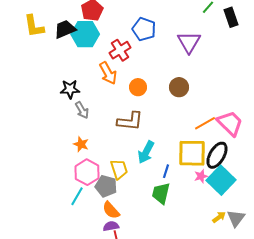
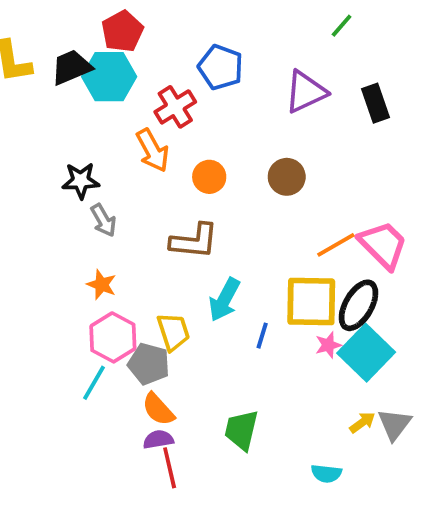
black rectangle: (231, 17) -> (376, 103), moved
purple triangle: (189, 42) -> (306, 92), turned 35
green trapezoid: (161, 193) -> (241, 430), moved

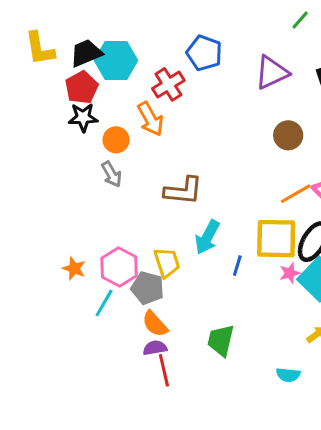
red pentagon: (122, 31) -> (82, 87), moved
orange circle: (209, 177) -> (116, 140), moved
brown circle: (287, 177) -> (288, 135), moved
black star: (81, 181) -> (83, 117), moved
orange star: (102, 285) -> (74, 269), moved

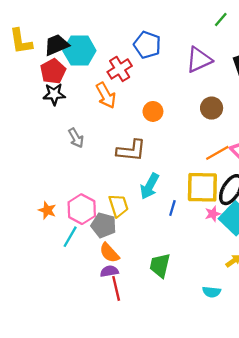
orange circle: (116, 140) -> (153, 111), moved

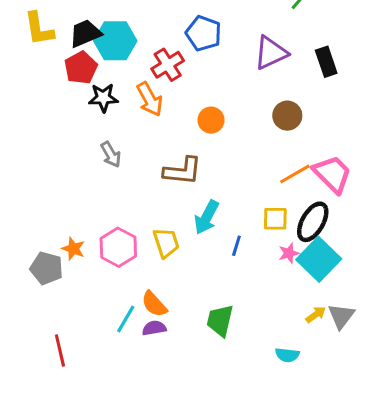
black star: (54, 94) -> (103, 98), moved
yellow square: (202, 187) -> (275, 219), size x0.6
gray pentagon: (104, 225) -> (46, 268), moved
cyan line: (70, 237) -> (126, 319), moved
red line: (116, 288) -> (60, 350), moved

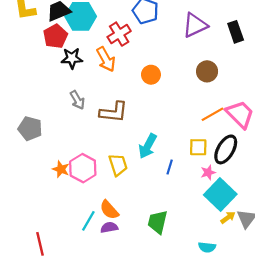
brown L-shape: (183, 171) -> (114, 112), moved
orange star: (73, 249) -> (61, 169), moved
cyan square: (319, 259) -> (220, 194), moved
gray pentagon: (46, 268) -> (30, 129), moved

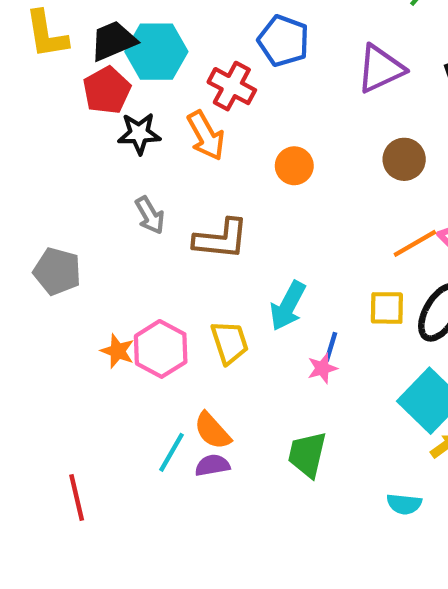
red cross: (119, 34) -> (232, 86), turned -30
pink star: (208, 172) -> (322, 368), moved

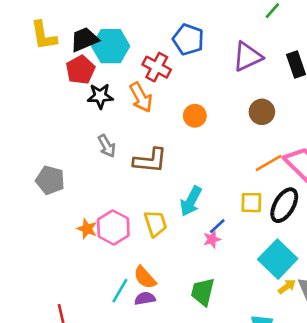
blue line: (331, 347) -> (217, 226), turned 30

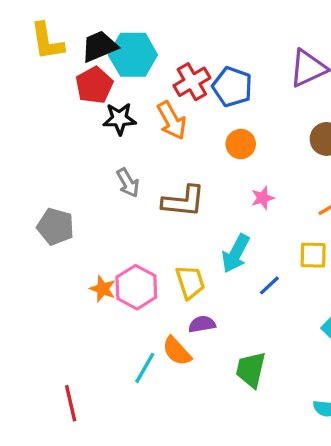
blue pentagon: (188, 40) -> (232, 87), moved
red cross: (157, 67) -> (192, 82), turned 32
pink star: (212, 239) -> (263, 198), moved
purple semicircle: (145, 298) -> (202, 324), moved

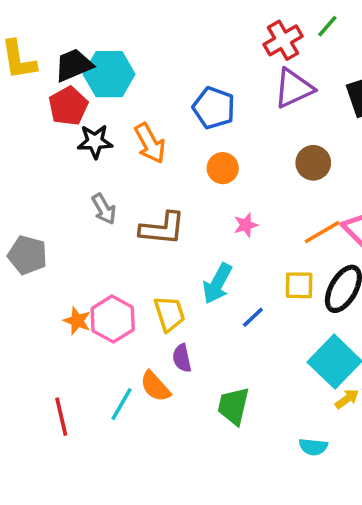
red cross: (192, 82) -> (283, 40), moved
purple semicircle: (202, 324) -> (182, 358), turned -92
red line: (71, 403) -> (61, 417), moved

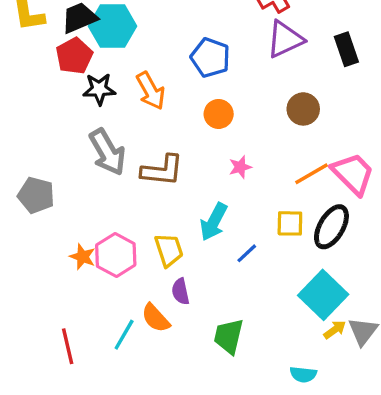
gray arrow: (104, 209) -> (107, 152), size x1.6

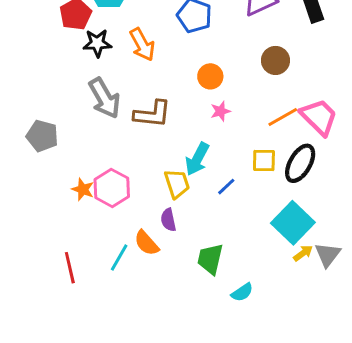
orange circle: (219, 114) -> (210, 76), moved
yellow trapezoid: (169, 250) -> (177, 184), moved
cyan semicircle: (303, 374) -> (242, 292), moved, turned -40

